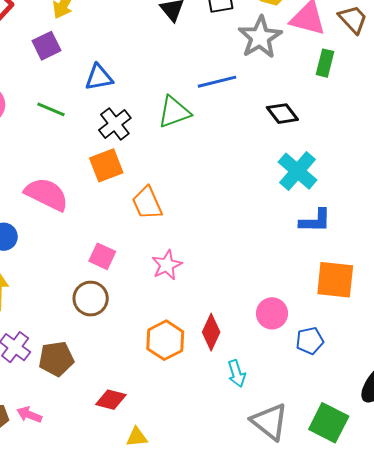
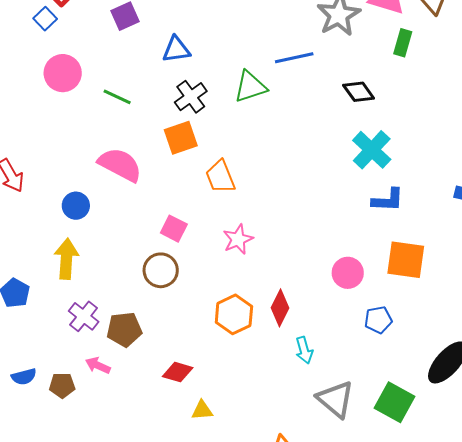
green line: (51, 109) -> (117, 97), moved
pink circle: (272, 313) -> (348, 273), moved
pink arrow: (29, 415) -> (98, 365), moved

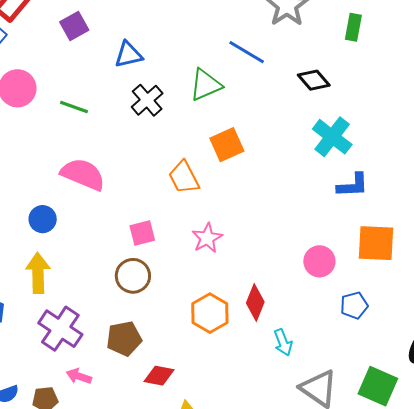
blue line: (294, 58) -> (247, 52), turned 48
orange square: (181, 138) -> (227, 145), moved
pink square: (174, 229) -> (142, 233), turned -36
purple cross: (84, 316) -> (60, 329), size x1.4
brown pentagon: (124, 329) -> (124, 339), moved

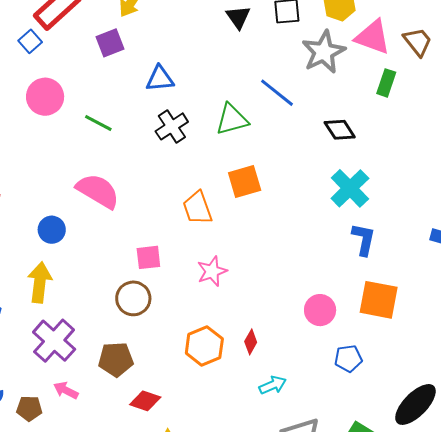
blue L-shape: (353, 185) -> (364, 239), turned -84
red diamond: (255, 302) -> (251, 342), size x0.7
cyan arrow: (283, 342) -> (273, 385), turned -100

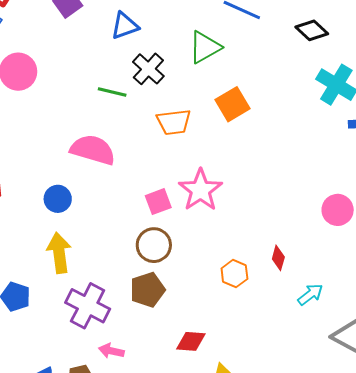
green line: (98, 123) -> (112, 92), moved
orange trapezoid: (197, 208) -> (174, 122), moved, turned -63
pink star: (212, 271) -> (200, 190), moved, size x1.4
orange hexagon: (204, 346) -> (234, 274), size x0.7
brown pentagon: (116, 359) -> (147, 290), moved

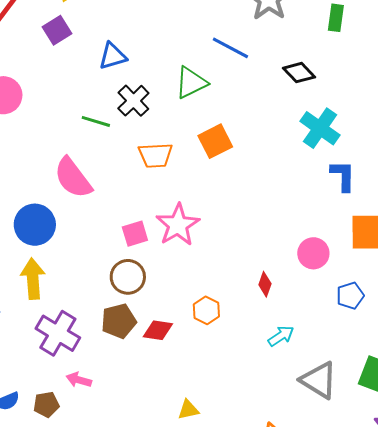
pink semicircle: (93, 150) -> (73, 178), turned -147
blue circle: (58, 199) -> (35, 225), size x1.5
red diamond: (278, 258) -> (265, 284), moved
red diamond: (191, 341) -> (158, 330), moved

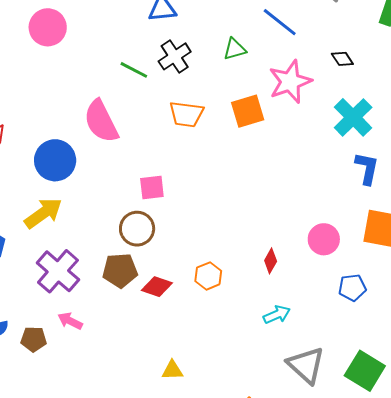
black diamond: (299, 73) -> (342, 59), size x0.7
green triangle: (191, 83) -> (235, 49), size x0.7
pink star: (178, 225) -> (290, 82), moved
yellow arrow: (33, 279) -> (43, 213), turned 48

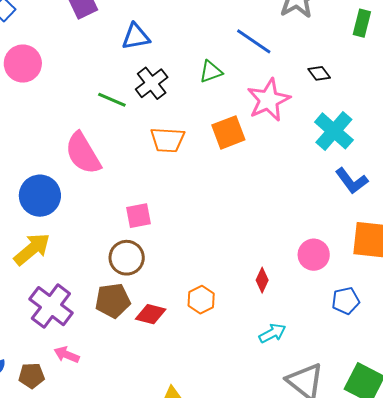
blue L-shape: (367, 168) -> (352, 181), turned 136

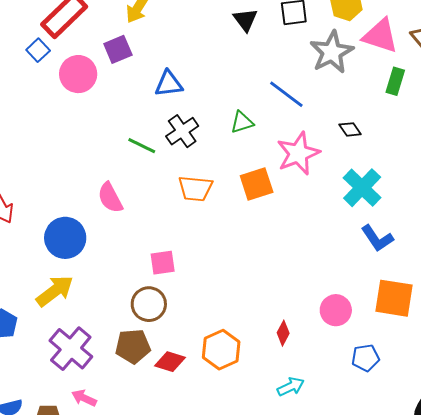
pink circle: (23, 64) -> (78, 74), moved
pink semicircle: (83, 153) -> (110, 198), size x0.7
orange hexagon: (201, 300) -> (221, 350), size x1.4

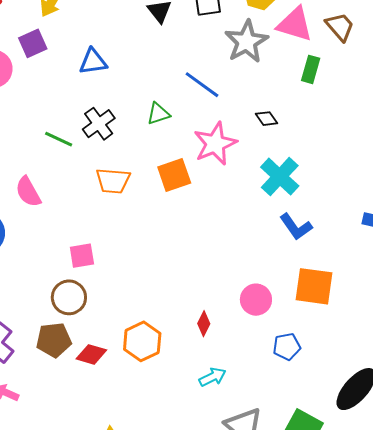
blue triangle: (169, 84) -> (93, 62), moved

